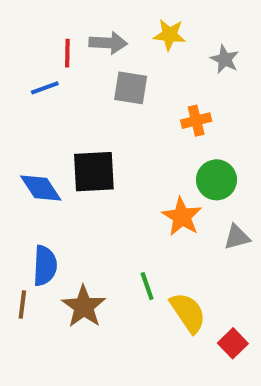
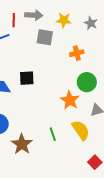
yellow star: (170, 35) -> (64, 20), moved
black square: (94, 172) -> (27, 78), size x0.7
yellow semicircle: (188, 313) -> (81, 130), moved

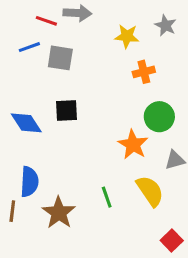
red line: (14, 20) -> (46, 21), turned -72
yellow star: (64, 20) -> (127, 36), moved
gray square: (45, 37) -> (60, 58), moved

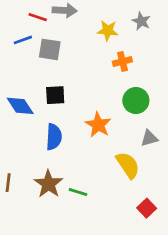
orange star: (133, 145) -> (98, 125), moved
blue semicircle: (29, 182) -> (54, 137), moved
green line: (107, 197) -> (78, 192), moved, turned -54

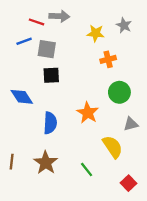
black square: (55, 95) -> (51, 75), moved
green line: (78, 192) -> (87, 169), moved, turned 35

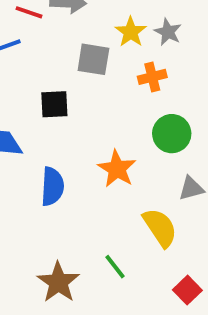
gray star: (124, 25) -> (168, 32), moved
yellow star: (96, 33) -> (131, 32), turned 30
gray square: (47, 49) -> (93, 59), moved
brown star: (46, 163) -> (58, 282), moved

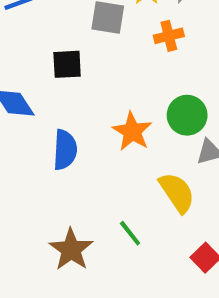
green circle: (172, 134) -> (187, 115), moved

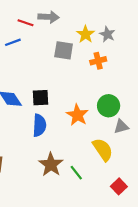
black square: (67, 64) -> (40, 98), moved
brown star: (71, 250) -> (51, 165), moved

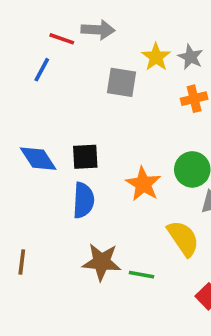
blue line: (13, 42) -> (42, 70), turned -42
orange cross: (98, 61) -> (194, 99), moved
brown star: (51, 165) -> (102, 262), turned -30
green line: (76, 173) -> (141, 275), turned -42

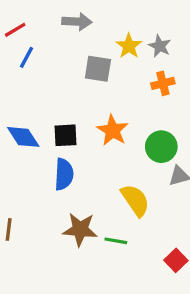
red line: (62, 39) -> (15, 30), moved, turned -50
orange star: (143, 184) -> (113, 130), moved
yellow semicircle: (183, 238) -> (135, 200), moved

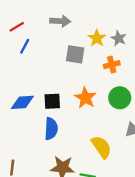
orange cross: (163, 83) -> (112, 65), moved
blue diamond: (23, 137) -> (22, 102), turned -60
green circle: (161, 147) -> (120, 98), moved

